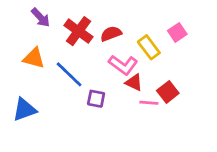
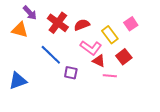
orange triangle: (34, 58) -> (20, 30), moved
red square: (168, 92) -> (124, 57), moved

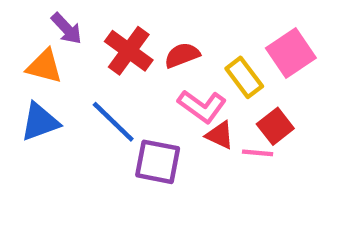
pink square: (131, 24) -> (291, 53), size x1.5
purple square: (71, 73) -> (158, 162), size x1.5
pink line: (110, 76) -> (258, 153), moved
blue triangle: (18, 81) -> (40, 122), moved

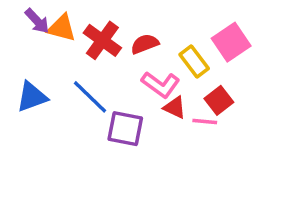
purple arrow: (67, 29) -> (37, 21), moved
orange triangle: (44, 66) -> (62, 28), moved

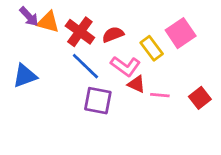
blue line: (90, 97) -> (85, 66), moved
red square: (219, 100) -> (200, 98), moved

